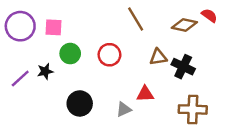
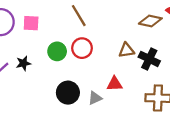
brown line: (136, 19) -> (79, 16), moved
green circle: (70, 54) -> (57, 51), moved
black circle: (80, 103) -> (68, 93), moved

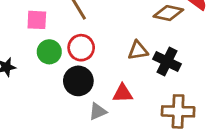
pink square: (31, 23) -> (37, 20), moved
black circle: (68, 93) -> (78, 81), moved

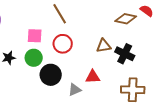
pink square: (37, 20) -> (35, 36), moved
green circle: (49, 52) -> (34, 58), moved
black circle: (78, 81) -> (51, 75), moved

